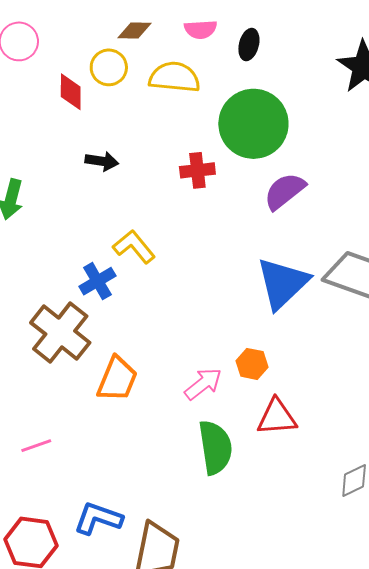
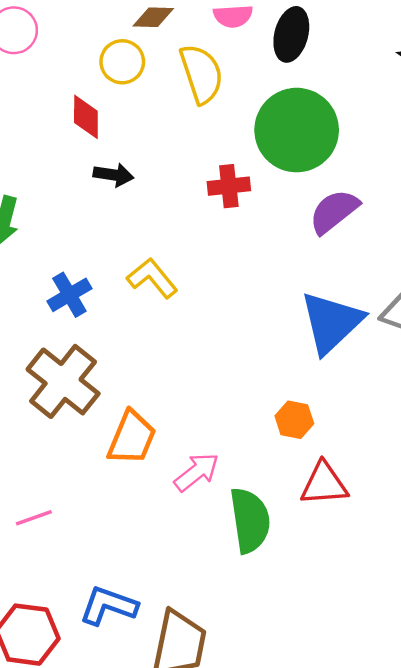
black ellipse: (249, 45) -> (291, 34), size x1.4
yellow semicircle: (174, 77) -> (201, 74), turned 66
red diamond: (71, 92) -> (86, 117), moved
blue cross: (97, 281) -> (69, 295), moved
pink arrow: (203, 384) -> (197, 472), moved

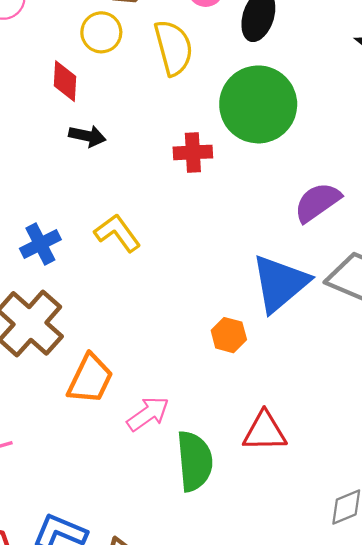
purple semicircle: (334, 211) -> (317, 202), moved
orange hexagon: (294, 420) -> (229, 335), moved

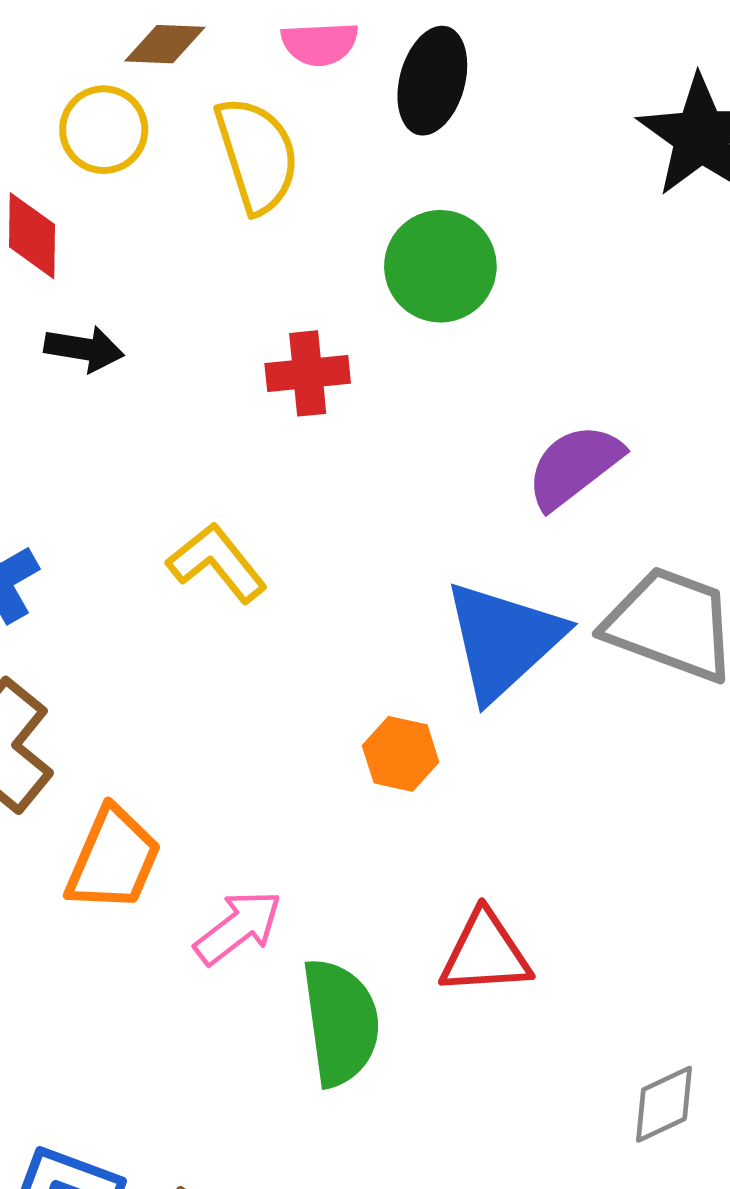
green circle: (258, 104) -> (440, 266), size x0.7
yellow L-shape: (117, 233) -> (217, 563), moved

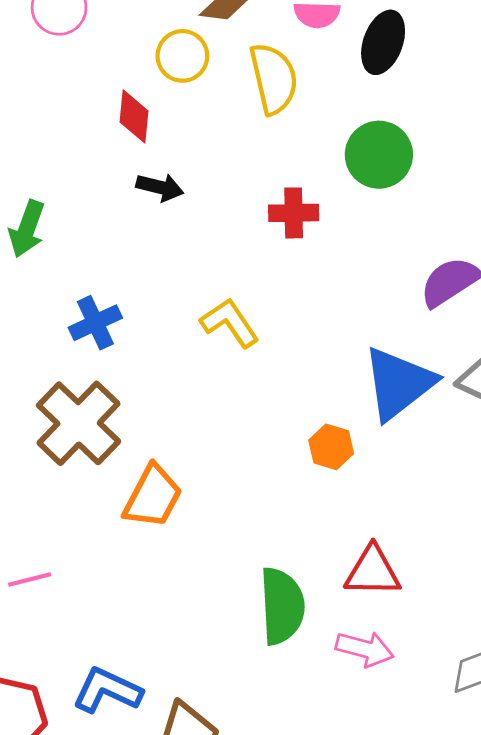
pink arrow: (238, 927) -> (365, 649), moved, turned 48

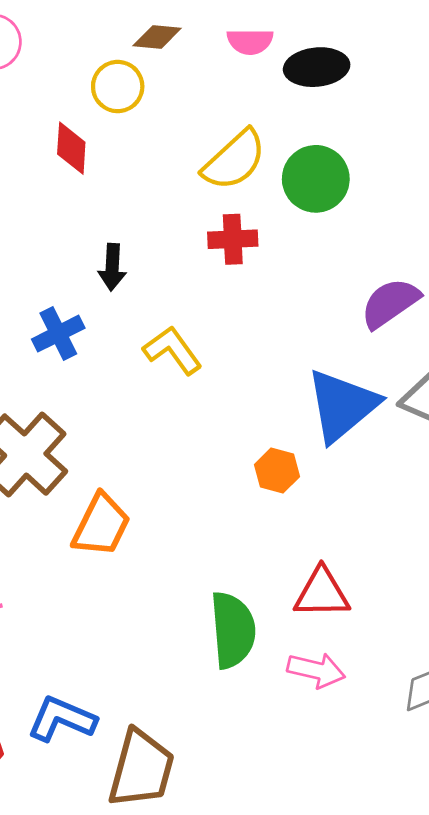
black ellipse: (383, 42) -> (317, 67), turned 66
yellow semicircle: (274, 79) -> (234, 160), moved, turned 62
black arrow: (160, 187) -> (112, 267), moved, turned 81
blue cross: (95, 323) -> (58, 334), moved

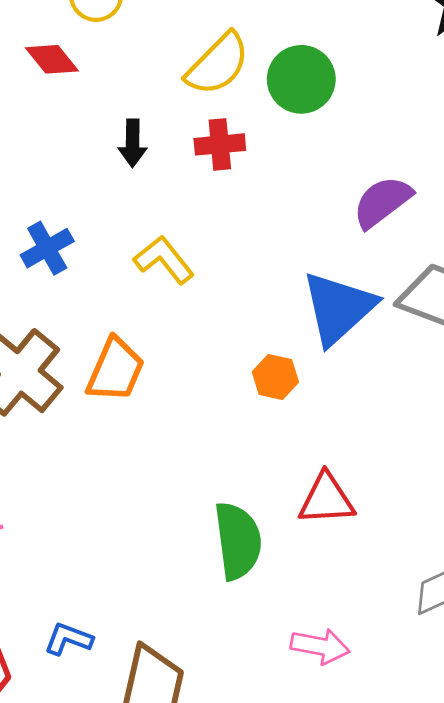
red diamond: (71, 148) -> (52, 59), turned -40
black arrow: (112, 267) -> (133, 143), moved
orange trapezoid: (101, 525) -> (115, 370), moved
pink arrow: (316, 670) -> (320, 646), moved
blue L-shape: (62, 719) -> (68, 639), size x0.7

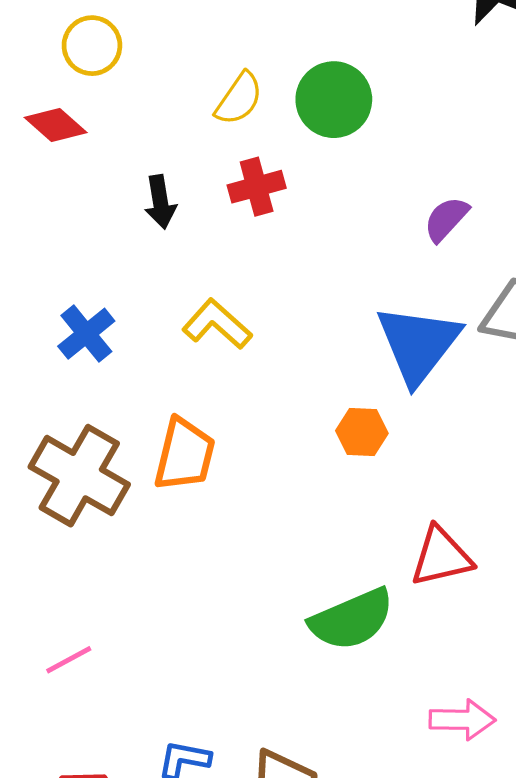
yellow semicircle: (218, 64) -> (239, 99), size x0.7
purple semicircle: (382, 202) -> (446, 219), size x0.7
green semicircle: (238, 541) -> (352, 619), turned 84

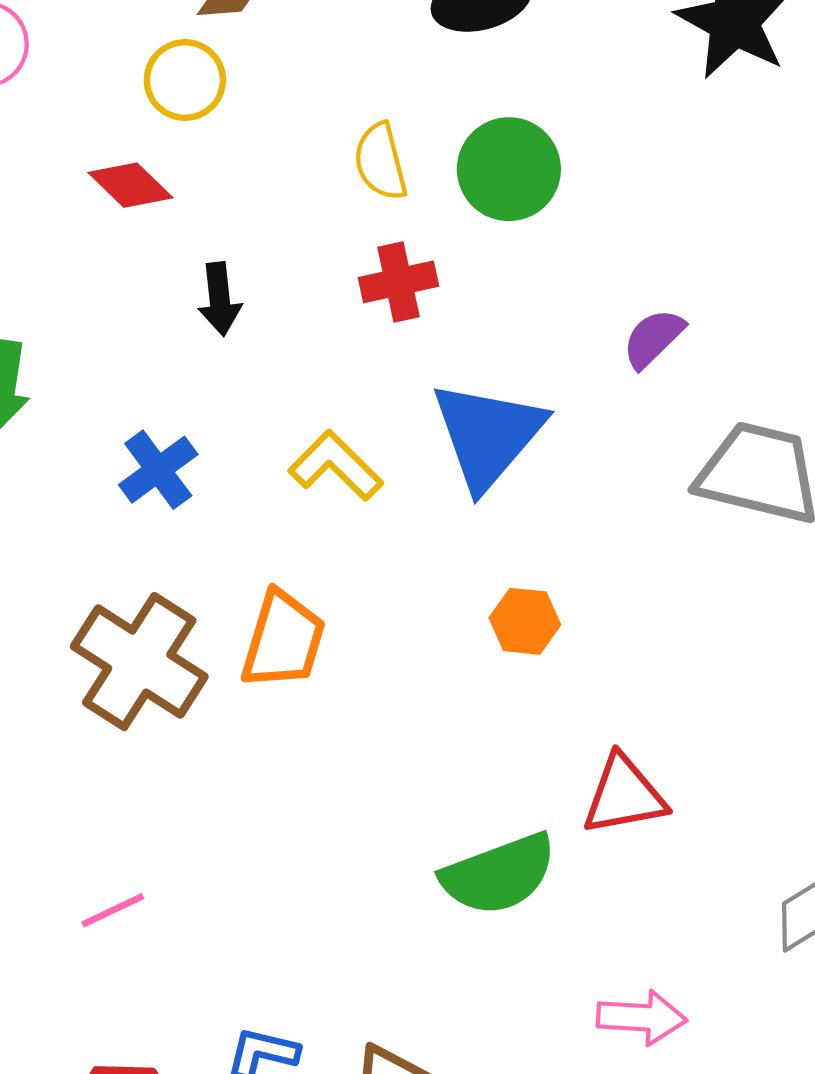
yellow semicircle: (239, 99) -> (381, 162), turned 128
black arrow: (160, 202) -> (220, 299), moved
blue triangle: (418, 344) -> (488, 435), moved

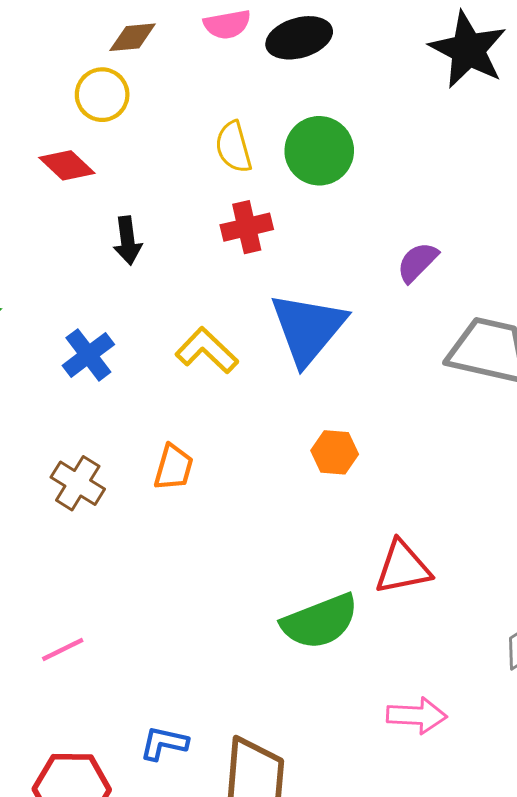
orange trapezoid: (283, 640) -> (174, 467), size x0.7
brown cross: (139, 662) -> (78, 483), size x0.6

